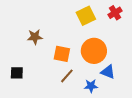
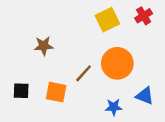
orange square: (62, 54) -> (56, 92), moved
blue triangle: (108, 72) -> (145, 96), moved
brown line: (67, 76) -> (84, 73), moved

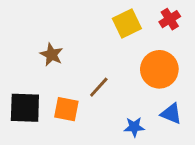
brown star: (44, 46) -> (52, 55), turned 30
orange circle: (117, 63) -> (159, 69), moved
black square: (21, 91) -> (25, 108), size x1.6

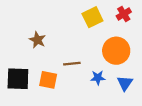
brown line: (99, 87) -> (72, 64), turned 42
blue triangle: (171, 114) -> (125, 83), turned 42
blue star: (134, 127) -> (98, 78), moved

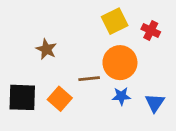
red cross: (124, 14) -> (151, 30), moved, turned -32
orange circle: (116, 51) -> (120, 63), moved
orange square: (48, 80) -> (60, 99), turned 30

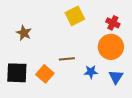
yellow square: (115, 21) -> (75, 16), moved
brown star: (46, 49) -> (24, 33), moved
orange circle: (120, 63) -> (111, 47), moved

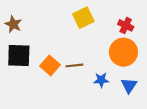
brown star: (24, 33) -> (13, 24), moved
black square: (17, 73) -> (19, 55), moved
orange square: (45, 74) -> (50, 65), moved

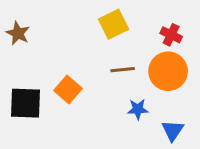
black square: (19, 55) -> (25, 103), moved
brown line: (74, 65) -> (123, 70), moved
blue triangle: (129, 85) -> (173, 130), moved

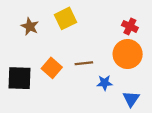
yellow square: (113, 24) -> (66, 18), moved
brown star: (18, 33) -> (30, 26), moved
brown line: (123, 70) -> (84, 63), moved

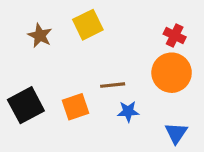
orange square: (52, 68) -> (75, 107), moved, turned 30
black square: (20, 78) -> (26, 105), turned -30
blue star: (105, 83) -> (128, 111), moved

